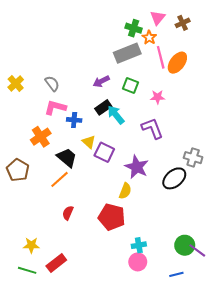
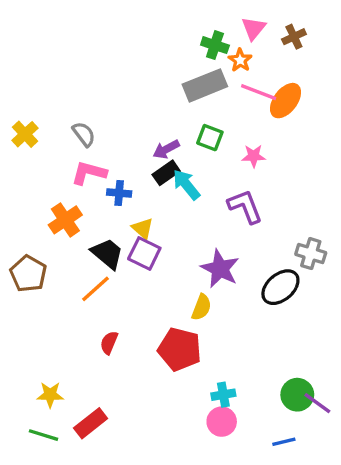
pink line: (161, 57) -> (259, 92), turned -55
purple arrow: (101, 81) -> (166, 149), moved
purple square: (104, 152) -> (144, 254), moved

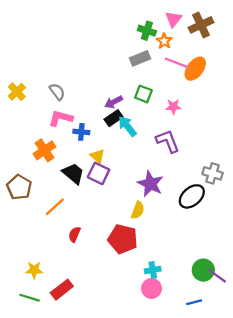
brown cross: (294, 37) -> (201, 25), size x1.5
gray rectangle: (205, 85) -> (140, 58), size x0.7
orange line: (96, 289) -> (55, 207), moved

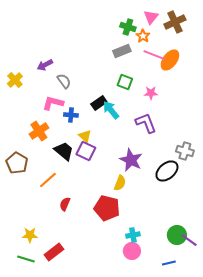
gray semicircle: (57, 92) -> (64, 81), moved
purple arrow: (114, 102) -> (45, 65), moved

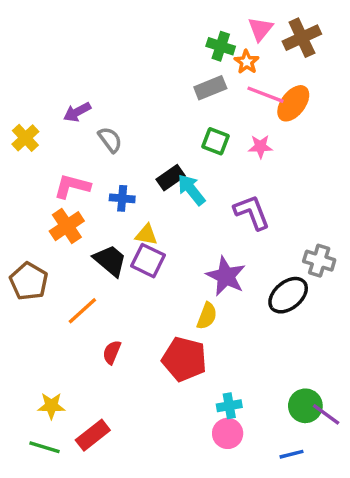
pink star: (151, 93) -> (260, 147), moved
pink L-shape: (53, 103) -> (72, 186), moved
yellow triangle: (85, 136) -> (146, 235), turned -32

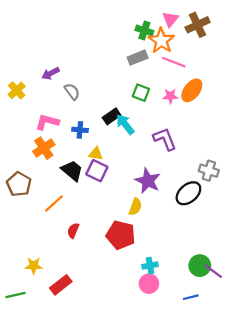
orange star: (247, 62) -> (161, 41), size x1.6
orange ellipse: (293, 103) -> (192, 90), moved
green line: (44, 447) -> (16, 295), moved, turned -30

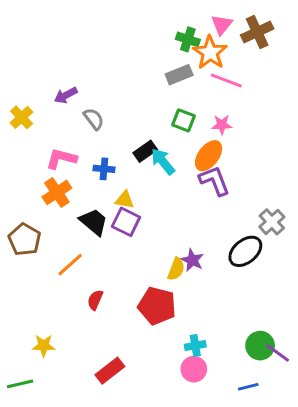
orange ellipse: (192, 90) -> (209, 156), moved
gray cross: (209, 171) -> (272, 222), turned 30
purple star: (148, 181) -> (192, 260), moved, size x0.7
red rectangle: (61, 285) -> (110, 371), moved

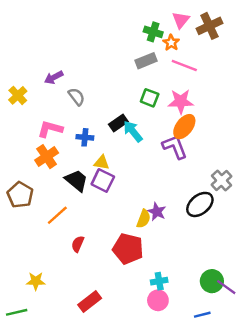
orange star: (210, 53) -> (171, 43), size x0.6
pink star: (222, 125) -> (181, 101), size x1.5
orange ellipse: (209, 156) -> (184, 127), moved

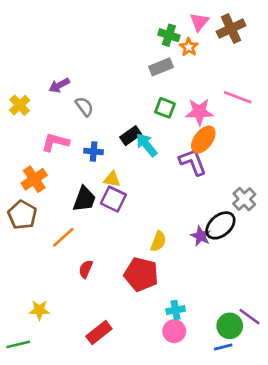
pink line: (184, 65) -> (238, 97), moved
orange cross: (47, 157) -> (34, 179), moved
black trapezoid: (76, 180) -> (84, 199), turned 70
purple star: (157, 212) -> (201, 236), moved
green circle: (212, 281) -> (230, 326), moved

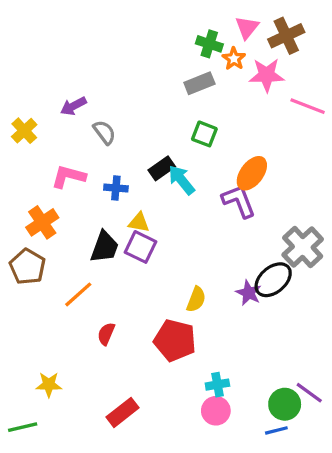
pink line: (238, 97) -> (308, 106), moved
pink star: (199, 112) -> (267, 75), moved
gray cross: (244, 199) -> (303, 247), size x1.4

